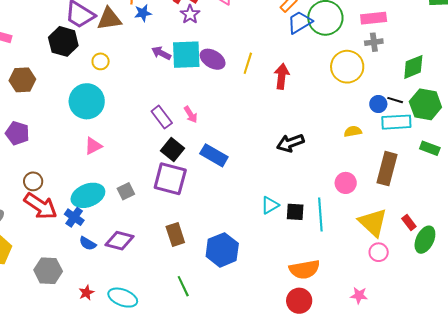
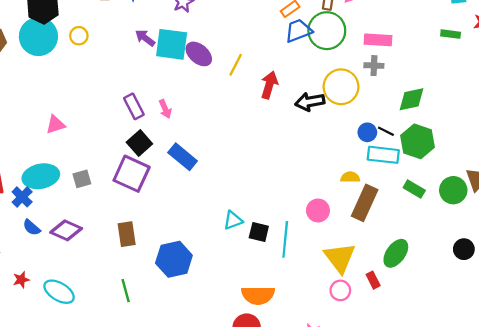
cyan circle: (87, 101) -> (38, 37), moved
yellow semicircle: (353, 131) -> (350, 177), moved
black arrow: (290, 143) -> (310, 102), moved
red rectangle: (409, 222) -> (373, 280), moved
green ellipse: (425, 240) -> (396, 253), moved

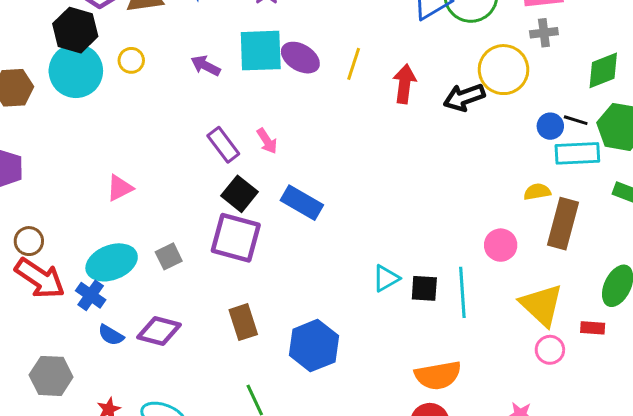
purple arrow: (145, 38) -> (206, 66), moved
red rectangle: (373, 280) -> (593, 328), turned -49

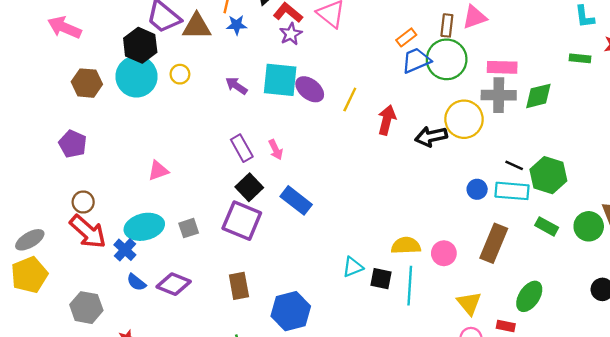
gray cross: (544, 33) -> (499, 95), size x1.6
green diamond: (603, 70) -> (538, 96), moved
blue circle: (550, 126) -> (477, 189), moved
yellow semicircle: (537, 192) -> (406, 246), moved, size x1.4
yellow triangle: (542, 305) -> (469, 303), size x0.7

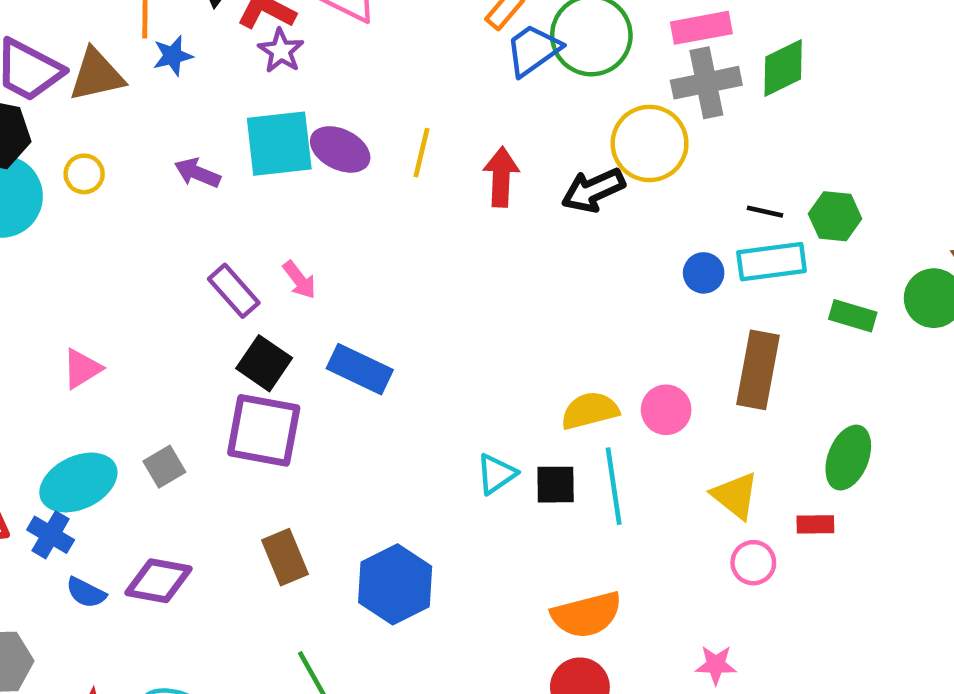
green hexagon: (548, 175) -> (835, 216), size x0.7

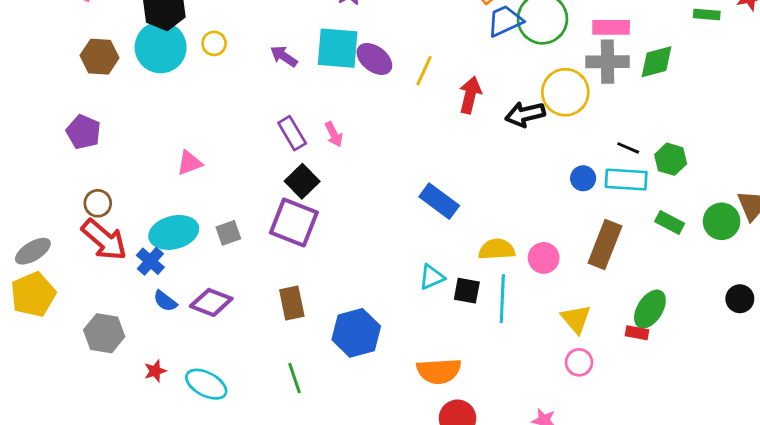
blue rectangle: (360, 369) -> (439, 201), moved
red rectangle: (815, 524) -> (637, 333), moved
orange semicircle: (587, 615) -> (439, 371), moved

